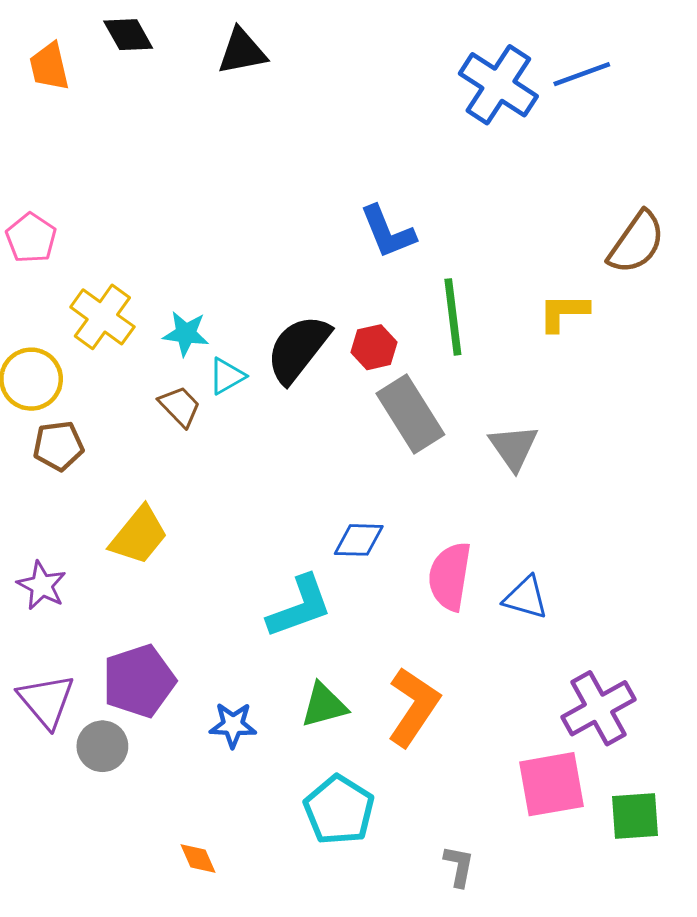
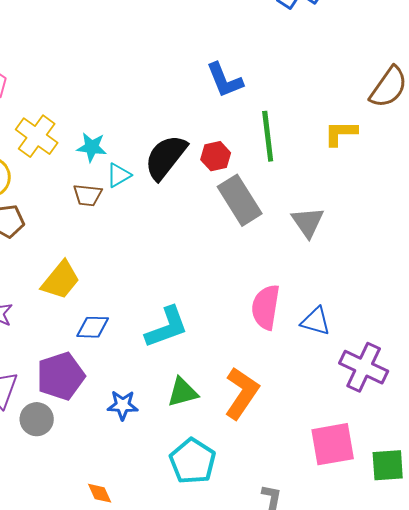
brown trapezoid: (180, 406) -> (88, 195), turned 140
blue diamond: (359, 540) -> (93, 327), moved
purple cross: (599, 708) -> (364, 367), moved, turned -36

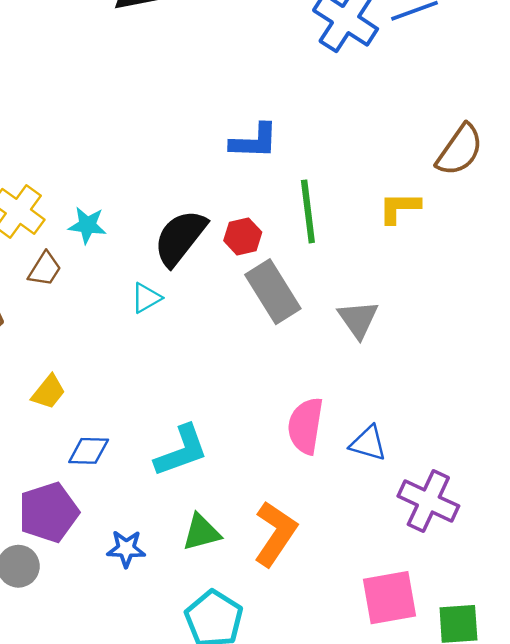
blue L-shape: (225, 80) -> (254, 141), turned -66
cyan triangle: (119, 175) -> (146, 298), moved
brown trapezoid: (88, 195) -> (45, 269), moved, turned -64
yellow trapezoid: (61, 280) -> (48, 392), size x0.7

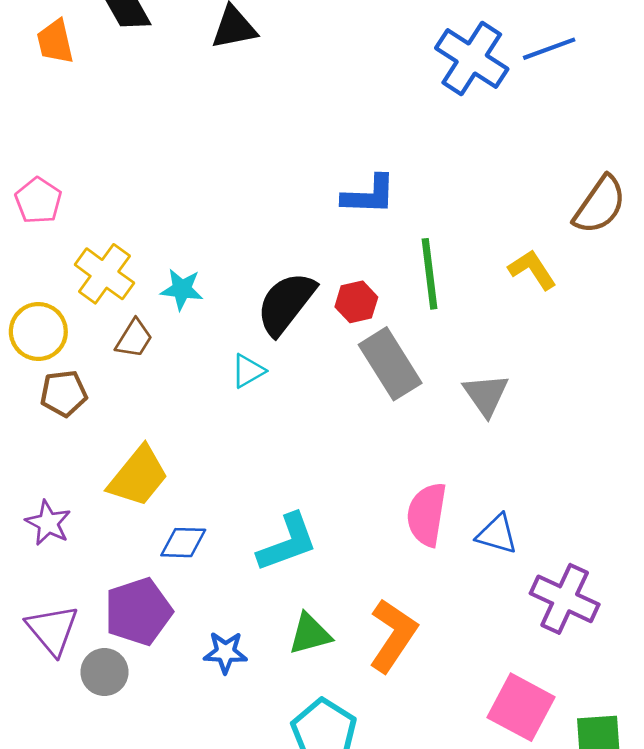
yellow L-shape: (400, 208) -> (532, 270), turned 57
yellow trapezoid: (48, 392) -> (138, 476), size x1.6
pink square: (389, 598) -> (521, 707), turned 38

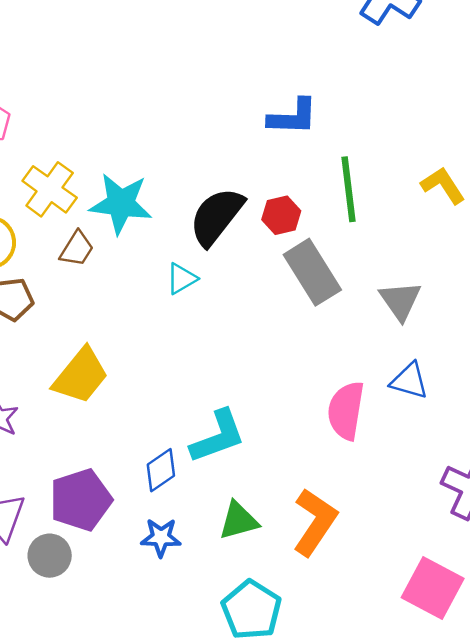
cyan star: (182, 289) -> (121, 204), size x1.6
blue triangle: (497, 534) -> (409, 381), moved
blue diamond: (183, 543) -> (161, 470), moved, turned -36

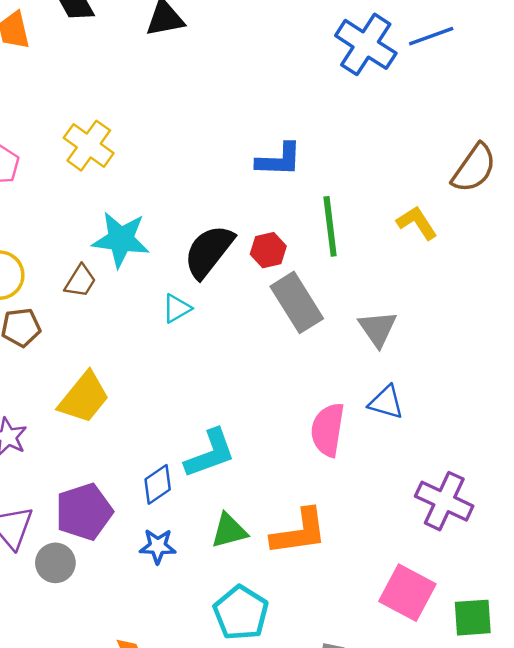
yellow cross: (50, 189) -> (89, 146), moved
orange L-shape: (315, 522) -> (299, 532), turned 48

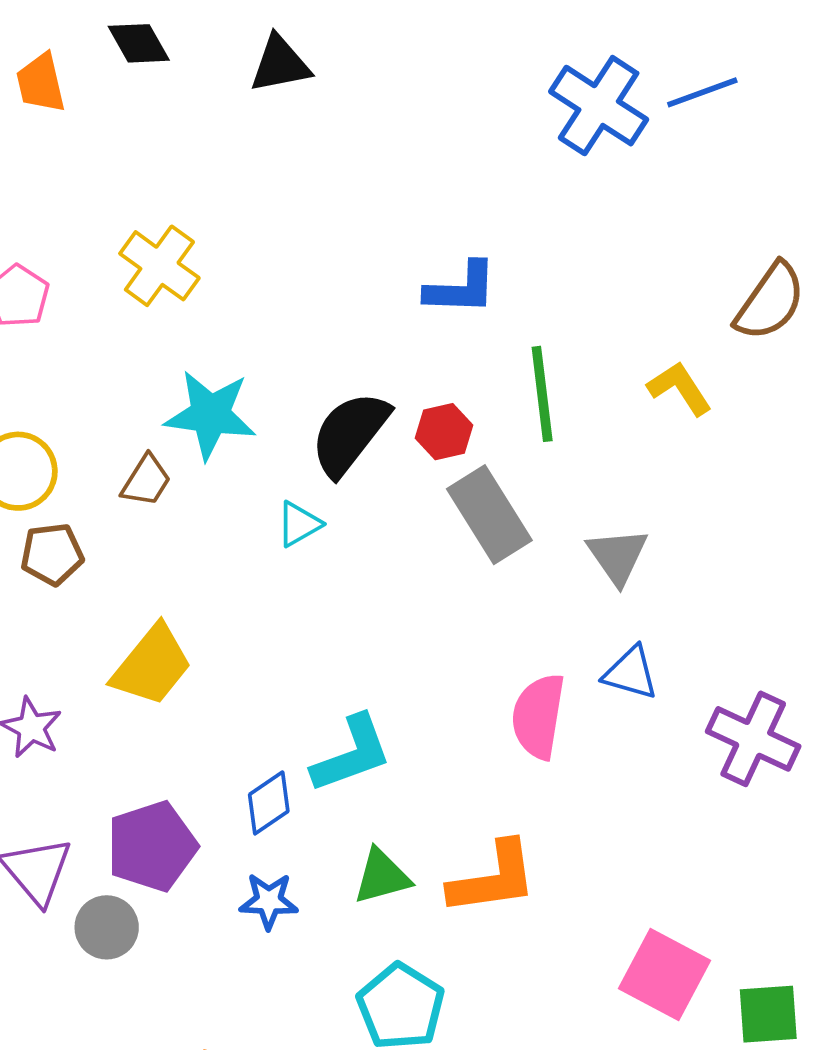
purple cross: (444, 501) -> (753, 739), moved

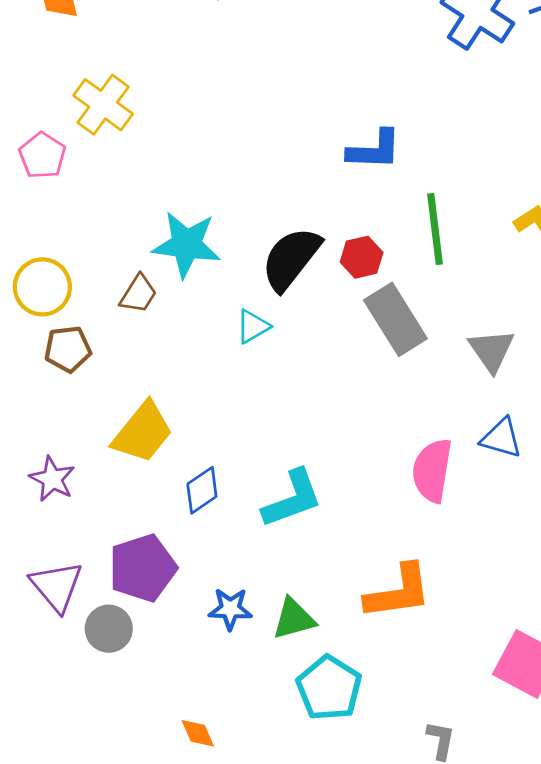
yellow cross: (159, 266) -> (103, 105), moved
blue diamond: (269, 803) -> (202, 490), moved
green triangle: (382, 876) -> (294, 619), moved

